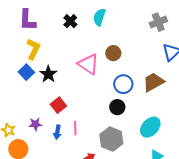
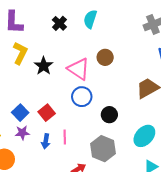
blue square: (26, 72) -> (20, 113), moved
black star: (48, 74) -> (44, 66), moved
blue circle: (123, 84) -> (82, 97), moved

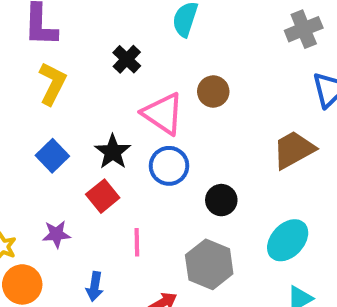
black cross: (59, 23) -> (127, 59), moved
black star: (44, 66) -> (113, 152), moved
blue square: (20, 113) -> (52, 156), moved
blue arrow: (46, 141) -> (95, 286), moved

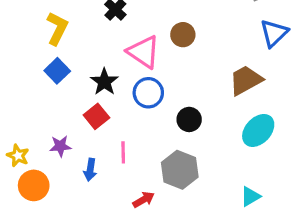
blue square: (52, 156) -> (57, 71), moved
cyan ellipse: (288, 240) -> (258, 130), moved
blue arrow: (95, 286) -> (90, 170), moved

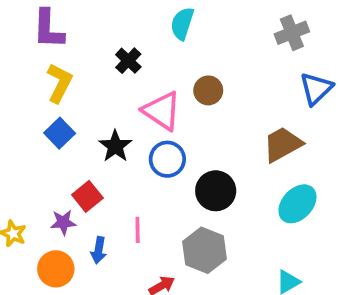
red square: (96, 116) -> (87, 196), moved
black circle: (189, 119) -> (216, 191), size x1.4
orange circle: (34, 185) -> (56, 269), moved

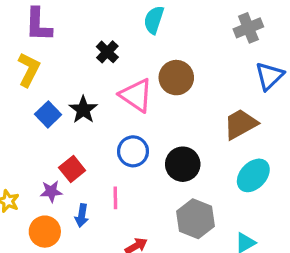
yellow L-shape: (60, 83) -> (29, 70), moved
brown circle: (208, 90) -> (176, 78), size x1.4
black star: (115, 146) -> (83, 110), moved
blue circle: (167, 159) -> (133, 151), moved
gray hexagon: (205, 250) -> (196, 219), moved

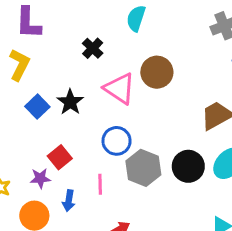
black circle: (183, 164) -> (188, 166), moved
gray hexagon: (196, 219) -> (143, 168), moved

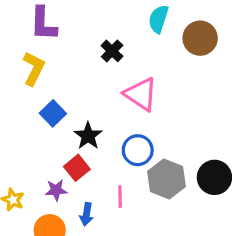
brown circle: (157, 72) -> (200, 38), moved
black star: (70, 102) -> (88, 136), moved

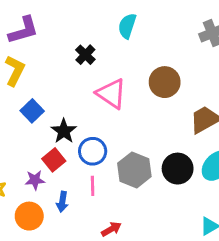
purple L-shape: (43, 24) -> (23, 30), turned -108
brown circle: (200, 38) -> (165, 82), moved
blue circle: (138, 150) -> (93, 151), moved

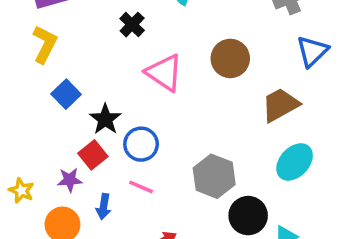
black circle: (178, 169) -> (248, 216), moved
gray hexagon: (134, 170) -> (214, 176), moved
pink line: (93, 186) -> (141, 187), turned -66

